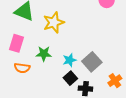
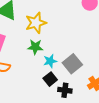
green star: (44, 54) -> (35, 47), moved

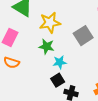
gray square: (72, 64) -> (83, 36), moved

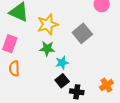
orange semicircle: (12, 63) -> (14, 69), turned 77

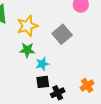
black square: (62, 81) -> (43, 82), turned 32
black cross: (77, 92) -> (58, 93), turned -32

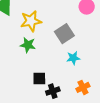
cyan star: (42, 64) -> (73, 58), moved

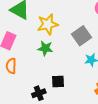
black cross: (53, 91) -> (39, 93), moved

